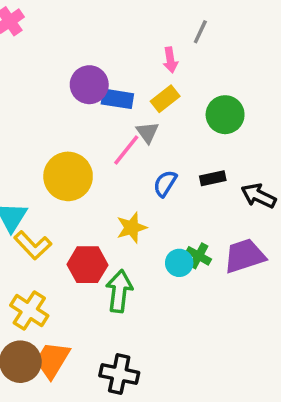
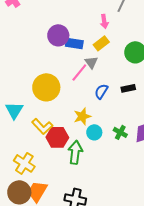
yellow L-shape: (33, 245) -> (42, 126), moved
cyan circle: (179, 263) -> (94, 132), moved

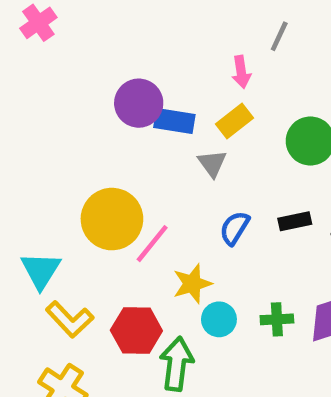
pink line: (79, 72) -> (152, 244), moved
yellow L-shape: (42, 126) -> (70, 319), moved
green cross: (120, 132) -> (277, 319), turned -32

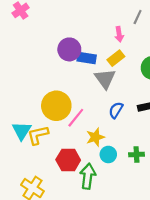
gray triangle: (212, 163) -> (105, 79), size x1.5
yellow L-shape: (70, 319) -> (38, 135), moved, turned 120

